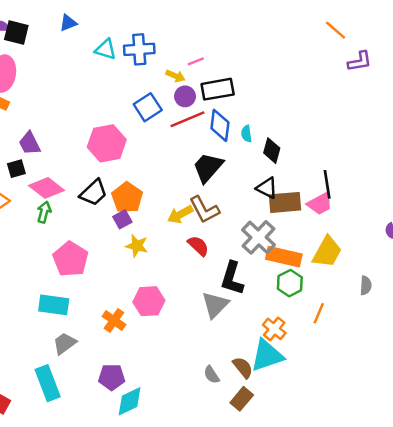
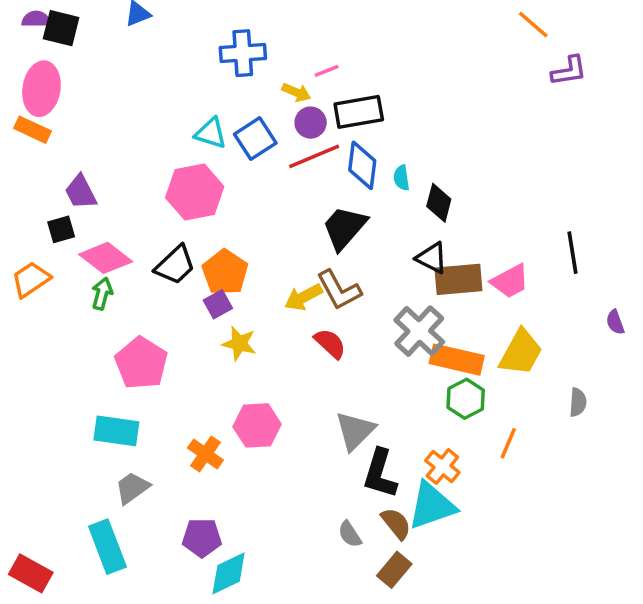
cyan triangle: (105, 49) -> (211, 133), moved
black line: (327, 184) -> (572, 253), moved
black L-shape: (232, 278) -> (380, 474), moved

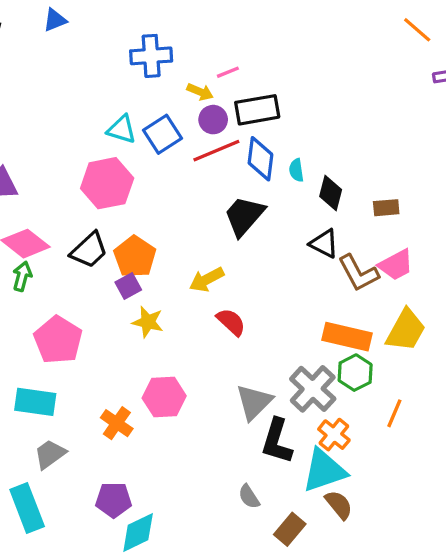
brown rectangle: (458, 279) -> (386, 208), moved, size x0.6
brown L-shape: (339, 290) -> (358, 273), moved
gray cross: (419, 331) -> (313, 389), moved
brown semicircle: (396, 523) -> (339, 505), moved

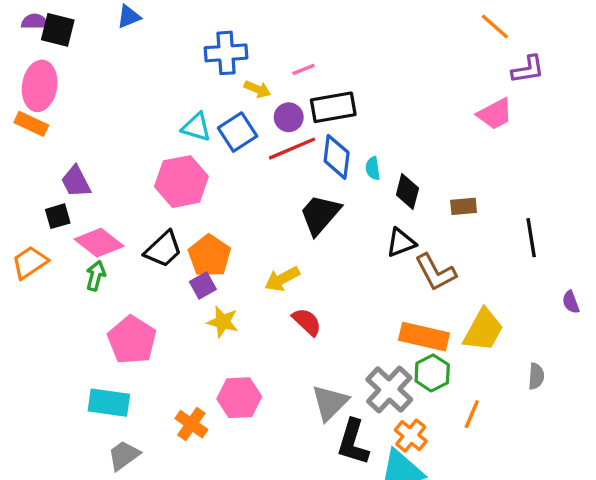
yellow arrow: (200, 92) -> (257, 89), moved
black triangle: (324, 244) -> (401, 243), turned -48
pink trapezoid: (396, 265) -> (495, 114), moved

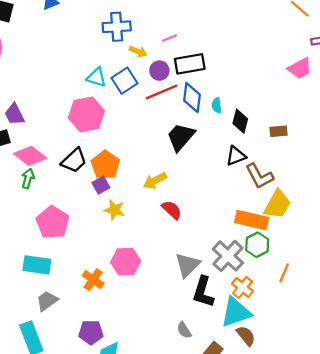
yellow trapezoid: (483, 330) -> (277, 204), moved

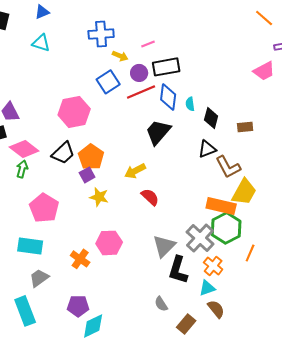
cyan triangle: (96, 77) -> (41, 43), moved
green hexagon: (257, 245) -> (226, 228), size x1.4
cyan triangle: (236, 312) -> (207, 288), size x0.6

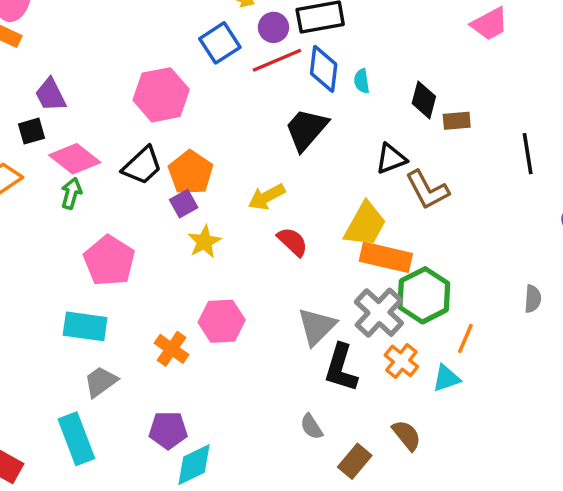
black diamond: (211, 118) -> (424, 100), moved
yellow trapezoid: (244, 192) -> (365, 224), moved
yellow star: (99, 197) -> (204, 242), turned 30
orange rectangle: (221, 206) -> (386, 257), moved
cyan triangle: (207, 288) -> (446, 378), moved

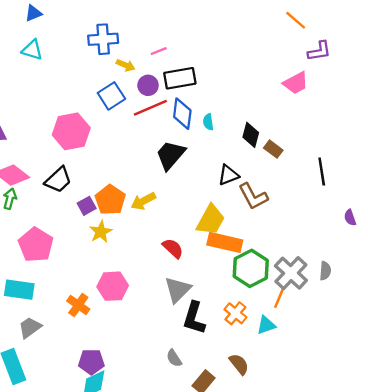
brown rectangle: (457, 121) -> (273, 149), turned 42
orange pentagon: (191, 173) -> (110, 200), moved
red semicircle: (293, 242) -> (173, 248), moved
gray cross: (379, 313) -> (291, 273), moved
purple pentagon: (168, 430) -> (91, 362), moved

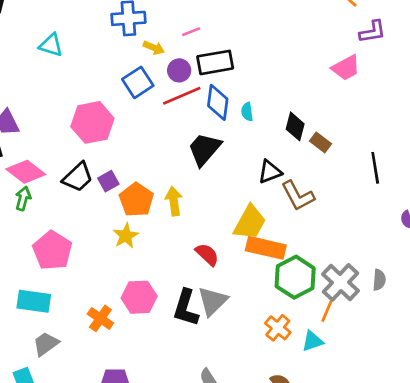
cyan triangle: (32, 50) -> (51, 45), moved
yellow arrow: (143, 201) -> (174, 201), turned 110
purple square: (87, 206) -> (108, 181), moved
black L-shape: (194, 318) -> (186, 308), moved

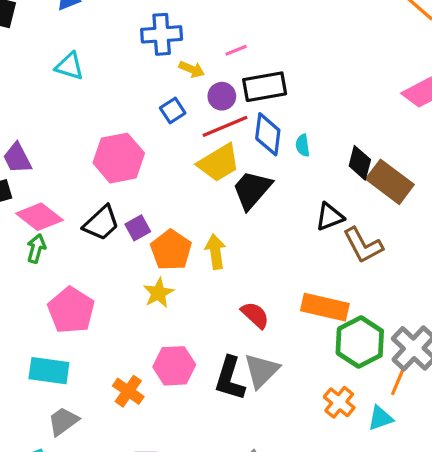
blue square: (138, 82) -> (173, 110), size x0.7
brown rectangle: (320, 142) -> (390, 182), size x1.8
yellow trapezoid: (250, 222) -> (219, 163), moved, turned 30

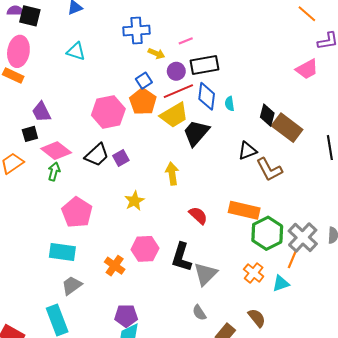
orange pentagon: (171, 250) -> (143, 102), moved
gray triangle: (261, 371) -> (206, 274), moved

